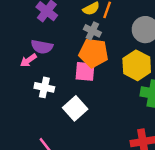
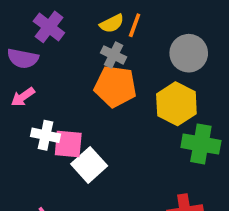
purple semicircle: (42, 47) -> (23, 58), moved
pink square: (85, 71) -> (68, 144), moved

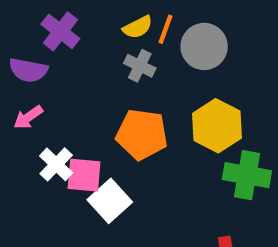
gray circle: (189, 53) -> (204, 46), moved
orange pentagon: (115, 86) -> (142, 134), moved
white cross: (46, 135) -> (56, 164), turned 32

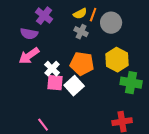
pink arrow: (28, 117) -> (29, 56), size x1.5
white cross: (56, 164) -> (52, 69), moved
white square: (110, 201) -> (74, 86), moved

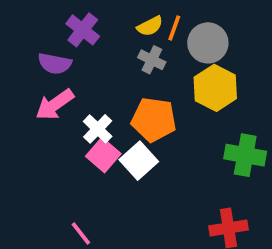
yellow hexagon: (117, 60) -> (215, 88), moved
pink square: (55, 83) -> (103, 155), turned 36

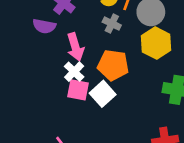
pink arrow: (55, 105) -> (75, 47), moved, turned -72
pink square: (103, 155) -> (78, 90), turned -30

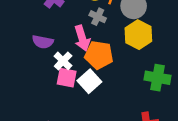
purple semicircle: (44, 26) -> (43, 42), moved
pink arrow: (75, 47) -> (82, 38), moved

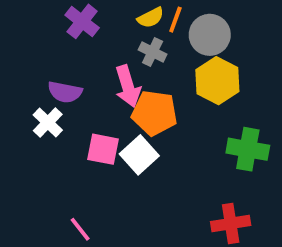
white cross: (63, 61) -> (48, 122), moved

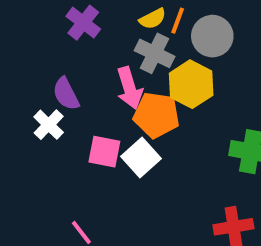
gray cross: (153, 52) -> (155, 53), size x1.4
yellow hexagon: (217, 81) -> (191, 84), moved
purple semicircle: (65, 92) -> (66, 94), turned 52

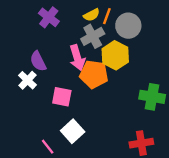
gray cross: (155, 53) -> (93, 36), turned 35
white square: (141, 157) -> (73, 131), moved

